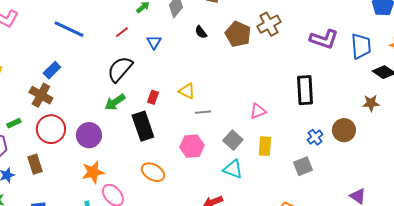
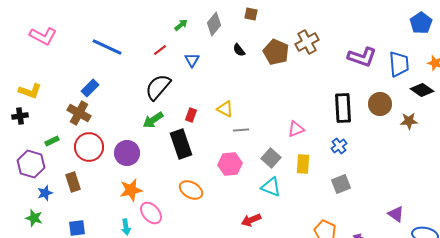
brown circle: (344, 130) -> (380, 104), moved
blue cross: (315, 137) -> (339, 146), moved

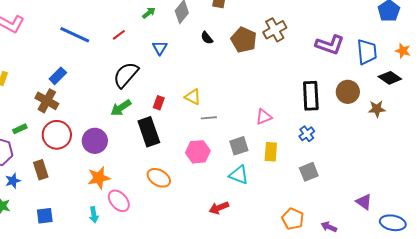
red line: (160, 50) -> (119, 35), moved
gray square: (271, 158) -> (239, 146), turned 30

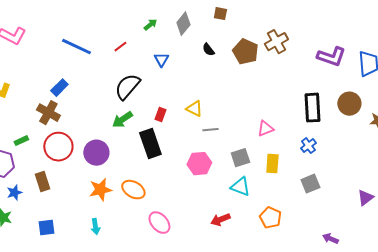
orange ellipse: (159, 178) -> (133, 190), moved
pink ellipse: (119, 201) -> (159, 223), moved
purple triangle: (364, 202) -> (365, 198), moved, turned 48
orange pentagon: (293, 219) -> (270, 218), moved

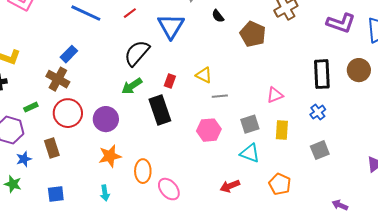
brown pentagon: (245, 52) -> (253, 34), moved
blue triangle: (161, 60) -> (171, 26), size x1.8
orange ellipse: (133, 190) -> (143, 171), moved, turned 60

